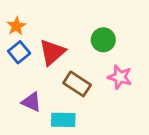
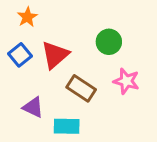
orange star: (16, 26) -> (27, 17), moved

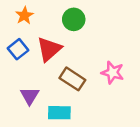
green circle: (109, 42) -> (74, 19), moved
purple triangle: (33, 107) -> (30, 96), turned 36

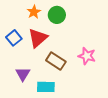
orange star: (24, 15) -> (34, 12), moved

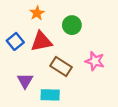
green circle: (57, 15) -> (72, 25), moved
red triangle: (38, 38) -> (41, 41), turned 30

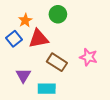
orange star: (37, 13) -> (25, 20), moved
green circle: (72, 25) -> (58, 14), moved

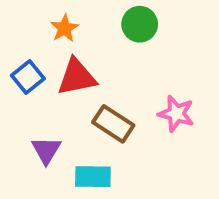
green circle: (58, 14) -> (140, 24), moved
orange star: (25, 20) -> (64, 28), moved

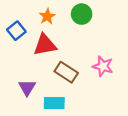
orange star: (64, 28) -> (47, 16), moved
blue square: (28, 77) -> (16, 31), moved

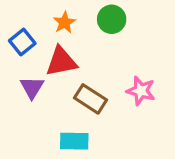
purple triangle: (27, 88) -> (32, 88), moved

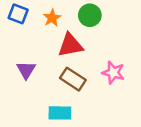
blue square: (22, 42) -> (18, 14), moved, turned -30
red triangle: (61, 62) -> (70, 45), moved

